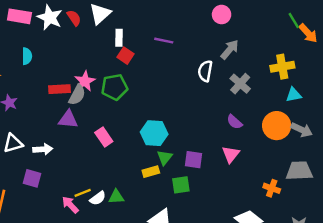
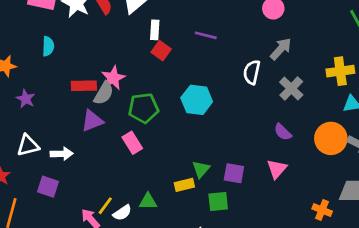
green pentagon: (114, 87) -> (143, 108), moved
purple triangle: (68, 119) -> (92, 121), turned -30
cyan hexagon: (154, 133) -> (197, 100), moved
yellow line: (83, 193) -> (105, 206), turned -35
green triangle: (116, 197) -> (148, 201), moved

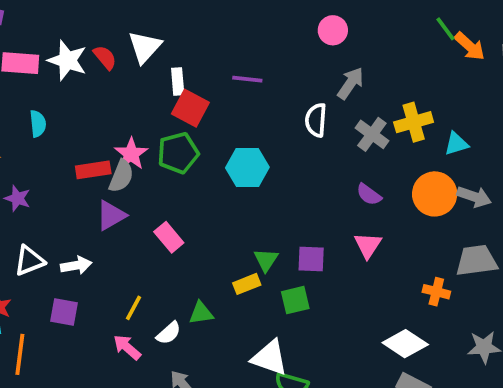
red square: (161, 51) -> (190, 108), size x1.4
yellow cross: (340, 71) -> (414, 122), moved
green pentagon: (143, 108) -> (178, 153), moved
yellow line: (105, 206) -> (134, 308), moved

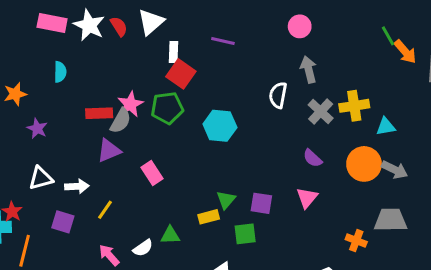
purple line: (247, 79) -> (223, 41), moved
gray arrow: (351, 83) -> (309, 69), turned -55
yellow line: (134, 308) -> (105, 210), moved

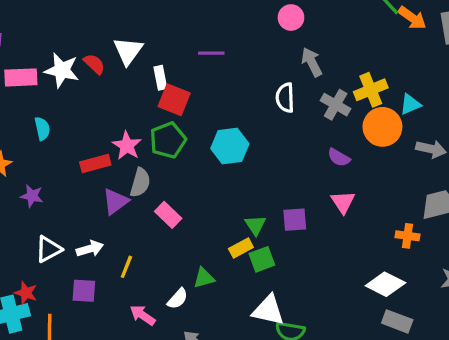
gray semicircle: (121, 121) -> (140, 183), moved
orange circle: (364, 164) -> (382, 127), moved
green square: (245, 234) -> (262, 259), moved

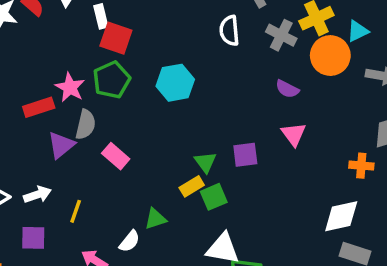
white diamond: (385, 284) -> (341, 216), turned -36

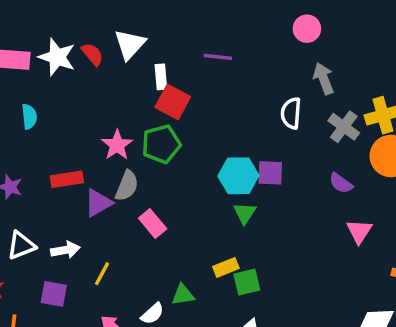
cyan hexagon: (175, 83) -> (238, 176), moved
red rectangle: (39, 107) -> (67, 179), moved
pink triangle: (294, 134) -> (359, 231), moved
purple square: (245, 155) -> (270, 173), moved
green triangle: (205, 162) -> (245, 213), moved

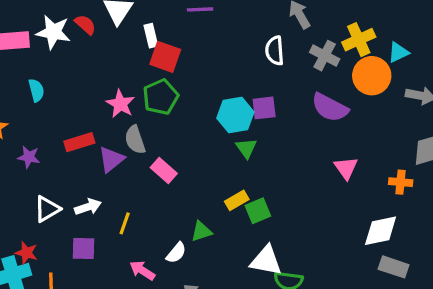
purple semicircle: (341, 183) -> (330, 108), size x1.6
gray semicircle: (127, 186) -> (135, 140), turned 148
pink triangle: (359, 231) -> (346, 168), moved

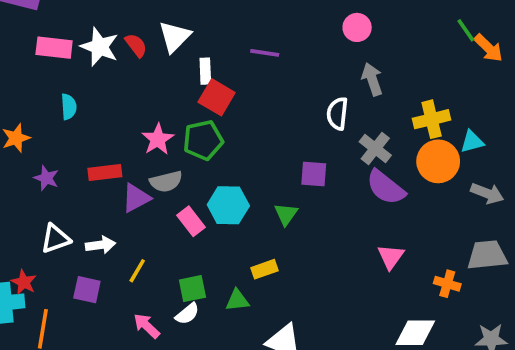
gray cross: (325, 56) -> (375, 149), moved
cyan hexagon: (235, 115) -> (228, 205), moved
gray semicircle: (135, 140) -> (166, 182), turned -96
green square: (258, 211) -> (192, 289), moved
green triangle: (201, 231) -> (237, 300), moved

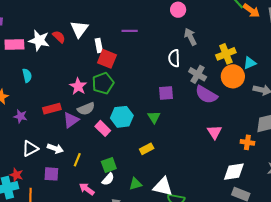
white arrow: (101, 245) -> (55, 148), turned 35
green triangle: (237, 300) -> (136, 184), moved

